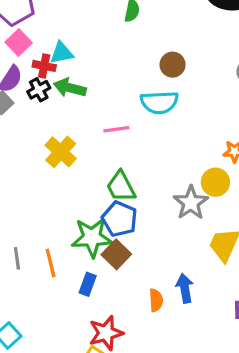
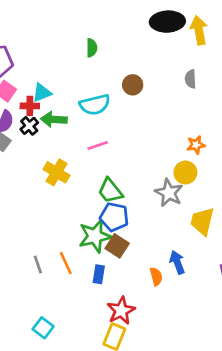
cyan semicircle: (159, 102) -> (95, 105), moved

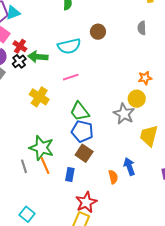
cyan triangle: (42, 93) -> (13, 13), moved
red cross: (30, 106) -> (20, 46), turned 32
green star: (95, 236) -> (41, 148), moved, turned 30

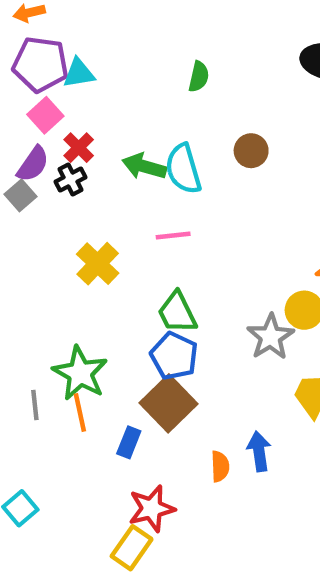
cyan semicircle: (69, 46) -> (183, 169), turned 75
green arrow: (38, 57) -> (144, 166), moved
brown square: (84, 153) -> (168, 403), size x1.4

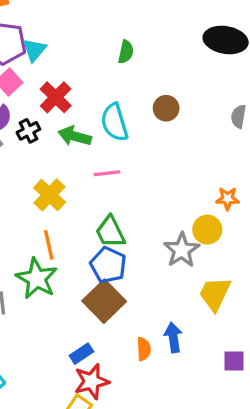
cyan triangle: (79, 73) -> (34, 50), turned -40
red cross: (79, 148) -> (56, 97), moved, size x1.4
green arrow: (144, 166) -> (75, 136), moved
orange line: (80, 412) -> (49, 245), moved
blue rectangle: (129, 442) -> (81, 354), moved, turned 35

